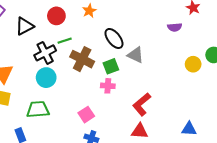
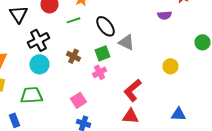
black triangle: (25, 26) -> (18, 14), turned -36
green line: (65, 41) -> (74, 20), moved
brown cross: (82, 59) -> (74, 56), moved, size x0.6
yellow circle: (193, 64) -> (170, 66), moved
pink cross: (108, 86) -> (100, 72), turned -32

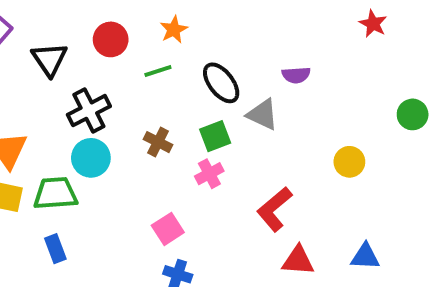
purple semicircle: (164, 15) -> (296, 75), moved
green trapezoid: (32, 95) -> (55, 193), moved
red triangle: (130, 116) -> (298, 260), moved
blue rectangle: (14, 120) -> (55, 249), moved

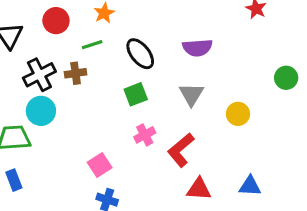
purple semicircle: (296, 75) -> (197, 48), size x1.4
gray triangle: (263, 114) -> (191, 94), moved, turned 36
brown cross: (158, 142) -> (76, 73), moved, turned -35
pink cross: (209, 174) -> (145, 135), moved

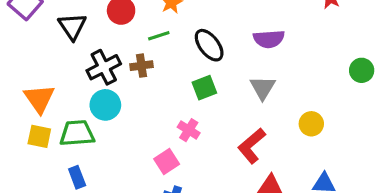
yellow circle: (238, 114) -> (311, 124), moved
pink cross: (145, 135) -> (189, 130), moved, turned -30

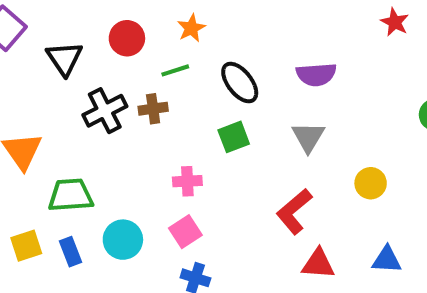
cyan circle: (105, 105) -> (123, 240), moved
pink cross: (189, 130) -> (187, 181), moved, turned -35
yellow square: (39, 136) -> (26, 246), moved, turned -30

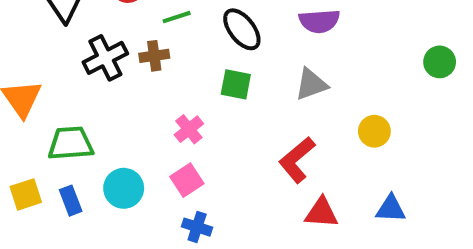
green square: (234, 137) -> (236, 84), turned 32
gray triangle: (308, 137) -> (311, 84), turned 39
pink cross: (187, 181) -> (189, 129), turned -36

